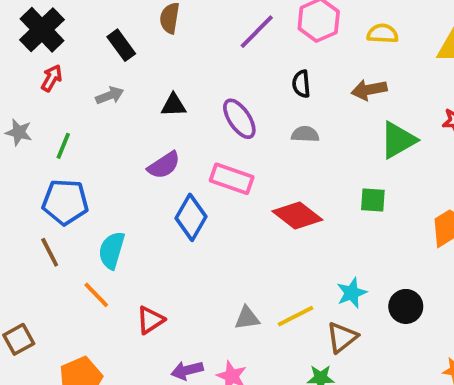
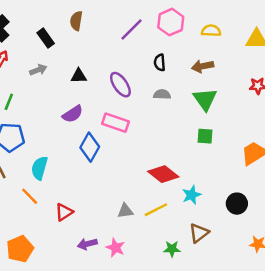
green triangle: (398, 140) -> (205, 99), moved, turned -35
red diamond: (297, 215) -> (163, 174), moved
black circle: (406, 306) -> (237, 204), moved
brown triangle: (342, 337) -> (199, 233), moved

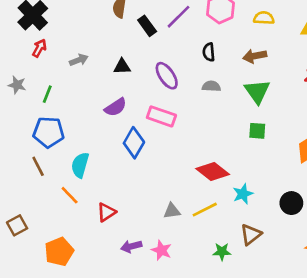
black rectangle: (46, 38) -> (147, 26), moved

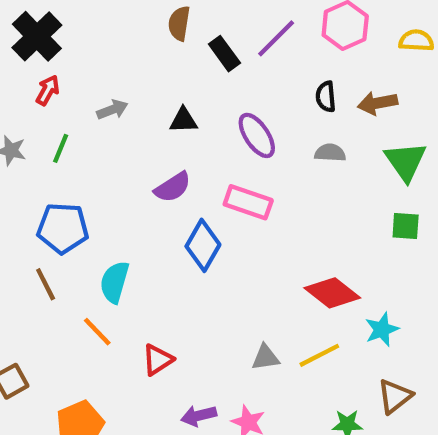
brown arrow: (255, 56) -> (378, 103), moved
green line: (47, 94) -> (61, 148), moved

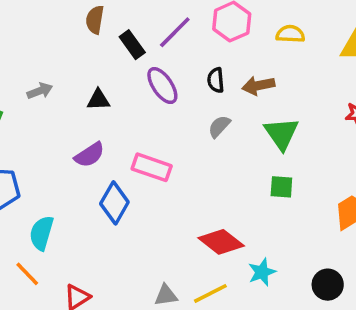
purple ellipse: (257, 135) -> (162, 86), moved
gray semicircle: (330, 153) -> (219, 126), turned -50

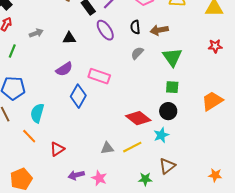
black circle: (328, 285) -> (168, 111), moved

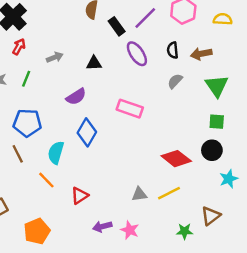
purple semicircle: (64, 69) -> (76, 97), moved
blue diamond: (78, 96) -> (87, 132), moved
cyan star: (161, 135) -> (229, 179), moved

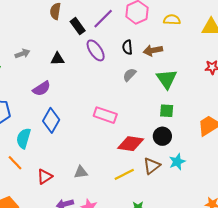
pink rectangle: (130, 109) -> (105, 115), moved
red diamond: (176, 159) -> (131, 144), turned -30
gray triangle: (139, 194) -> (81, 172), moved
brown triangle: (211, 216) -> (152, 166), moved

